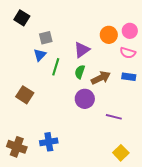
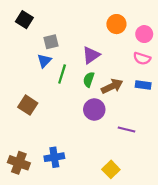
orange circle: (109, 35) -> (116, 24), moved
yellow square: (121, 153) -> (111, 169), moved

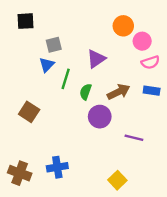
black square: (24, 20) -> (25, 21), turned -35
pink circle: (144, 34) -> (142, 41), moved
pink semicircle: (142, 58) -> (150, 62), turned -35
green semicircle: (89, 80) -> (86, 92), moved

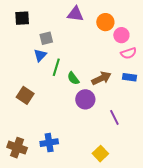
purple triangle: (96, 59) -> (75, 14), moved, turned 42
green semicircle: (86, 92) -> (73, 78), turned -56
purple line: (134, 138) -> (114, 117), turned 49

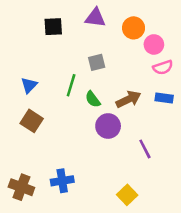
black square: (22, 18) -> (53, 27), moved
gray square: (46, 38) -> (97, 62), moved
blue triangle: (40, 55) -> (29, 85), moved

